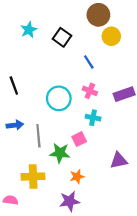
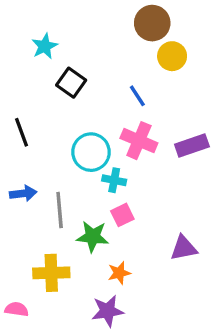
black square: (62, 37) -> (71, 83), moved
pink cross: (90, 91) -> (139, 141), size x1.5
cyan cross: (93, 118) -> (114, 180), moved

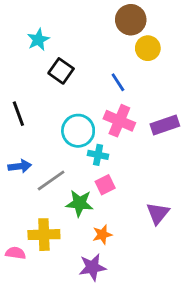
gray line: (60, 210) -> (51, 180), turned 60
purple triangle: (184, 248) -> (158, 213), turned -40
pink semicircle: (17, 309) -> (15, 253), moved

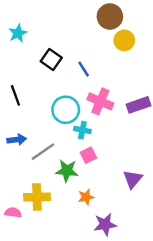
cyan star: (38, 40) -> (18, 33), moved
blue line: (118, 82) -> (84, 69), moved
purple star: (92, 267) -> (105, 225), moved

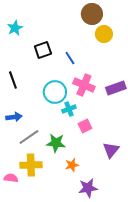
black square: (51, 60) -> (43, 50), turned 36
cyan cross: (82, 130) -> (69, 109), turned -32
gray line: (43, 152) -> (29, 137), moved
pink square: (88, 155) -> (85, 126), moved

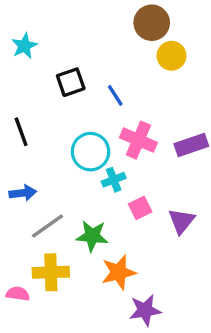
purple triangle: (111, 150) -> (181, 221), moved
orange star: (72, 165) -> (119, 272), size x1.5

